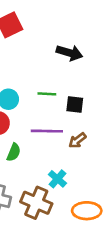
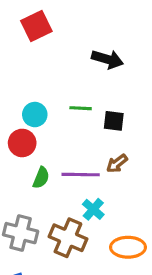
purple line: (47, 131) -> (81, 175), moved

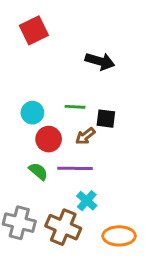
red circle: (22, 143) -> (49, 139), moved
brown arrow: (117, 164) -> (85, 136), moved
green semicircle: (41, 178) -> (38, 171), turned -72

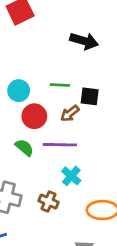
brown cross: (63, 227) -> (48, 202), size x0.6

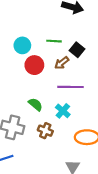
black square: (90, 96) -> (77, 50), turned 32
purple line: (60, 145) -> (70, 87), moved
green semicircle: (24, 147) -> (35, 104), moved

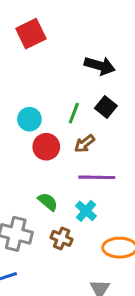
green line: (54, 41) -> (74, 113), turned -72
black square: (77, 50) -> (106, 107), moved

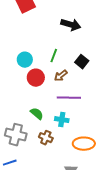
black square: (106, 107) -> (82, 62), moved
cyan cross: (86, 211) -> (62, 120), turned -32

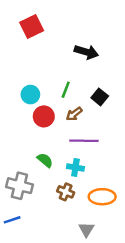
brown cross: (46, 138) -> (66, 192), moved

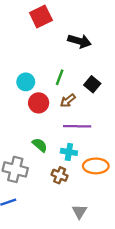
red square: (32, 26) -> (41, 17), moved
orange ellipse: (102, 197) -> (96, 166), moved

